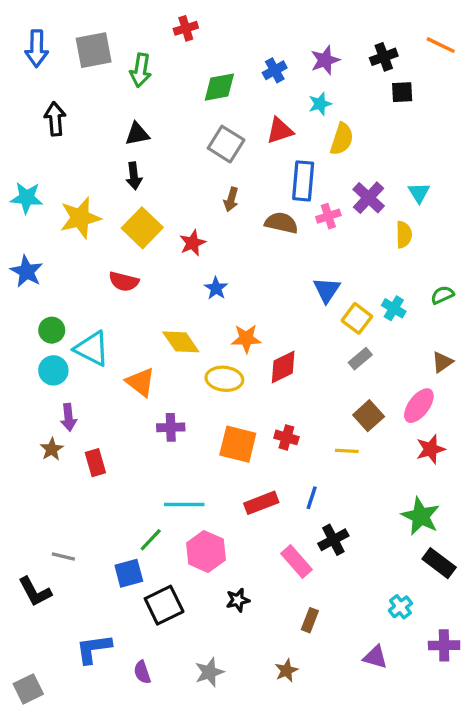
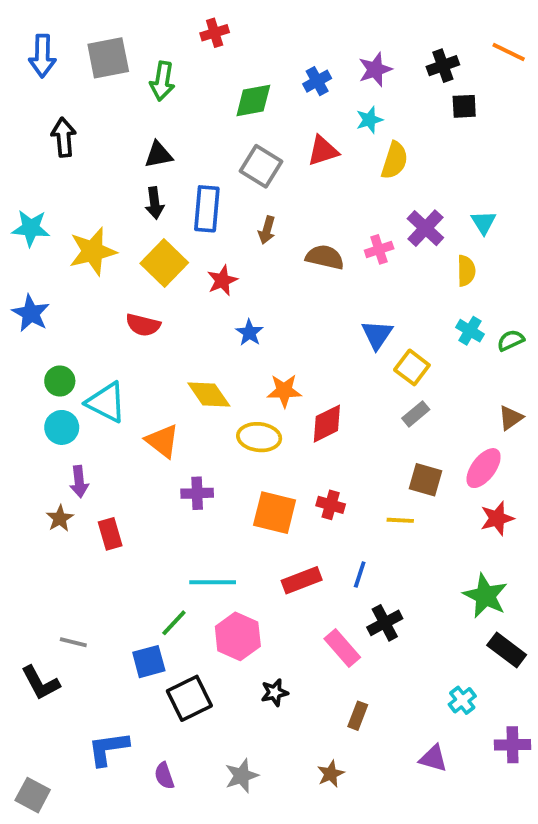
blue rectangle: (303, 181) -> (207, 209), moved
cyan cross: (394, 308) -> (470, 331), moved
brown square: (369, 416) -> (425, 480), turned -32
gray square: (28, 689) -> (33, 795), turned -36

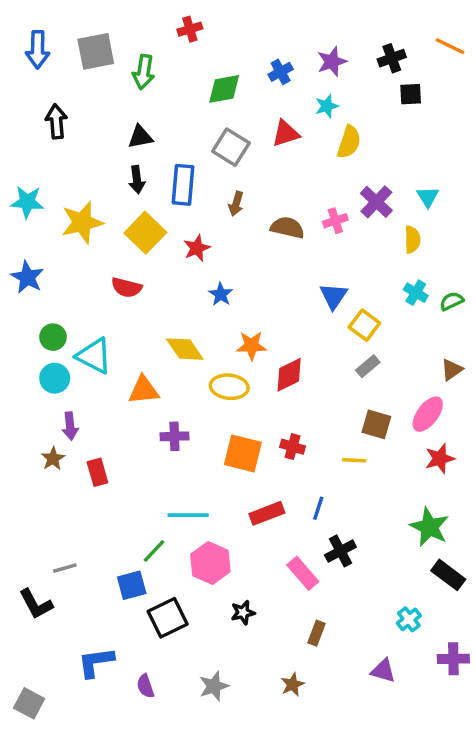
orange triangle: (162, 441) -> (144, 390), turned -44
gray line: (73, 642) -> (65, 568), turned -30

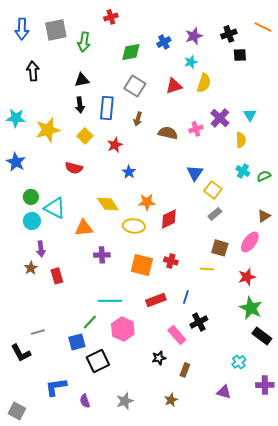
red triangle: (286, 133) -> (174, 86), moved
yellow square: (145, 233) -> (85, 136), size x0.7
red star: (440, 459) -> (247, 277), moved
black star: (243, 613) -> (159, 358), moved

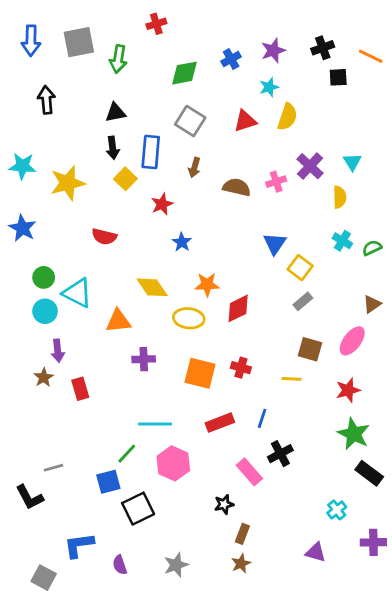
orange line: (263, 27) -> (371, 56), moved
yellow square: (85, 136) -> (125, 179), moved
brown rectangle: (185, 370) -> (242, 534), moved
gray square: (17, 411) -> (44, 578), moved

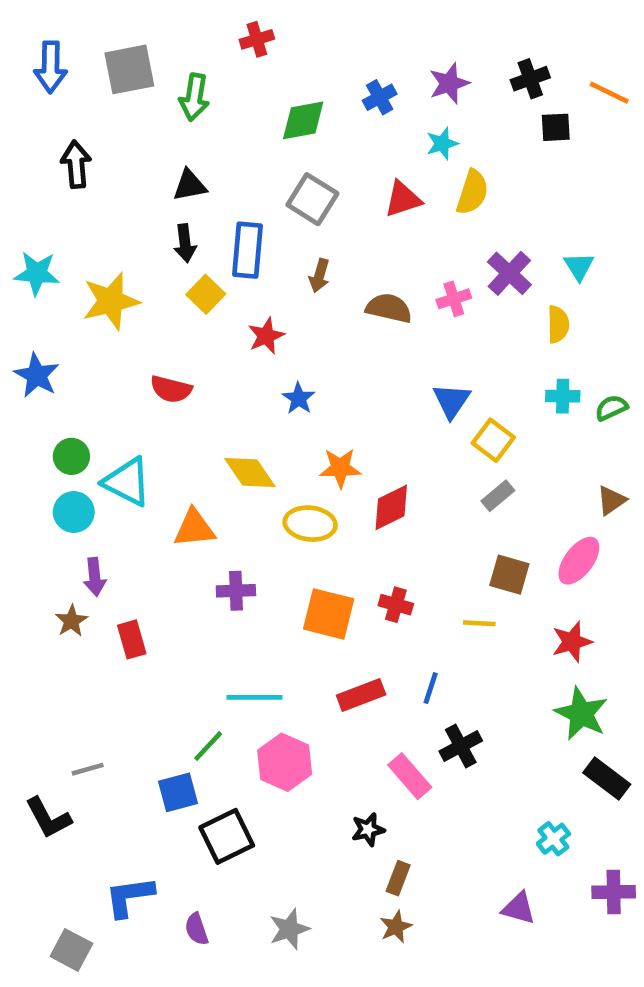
cyan cross: (342, 241) -> (563, 396), turned -30

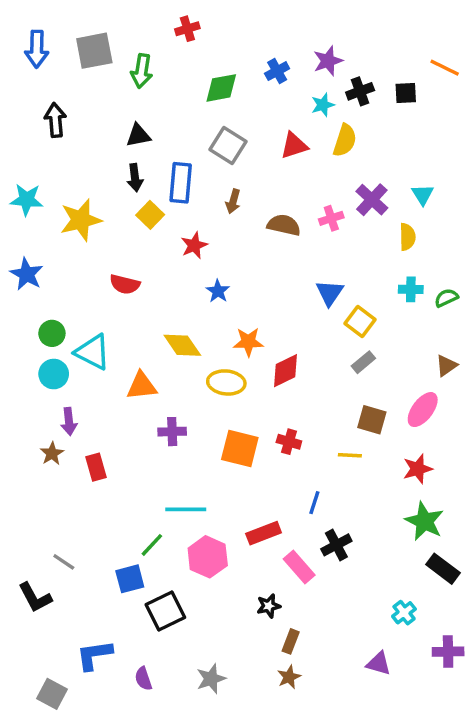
black cross: (530, 79) -> (360, 91), moved
red rectangle: (361, 695) -> (264, 533), moved
gray line: (88, 769) -> (64, 562), turned 50

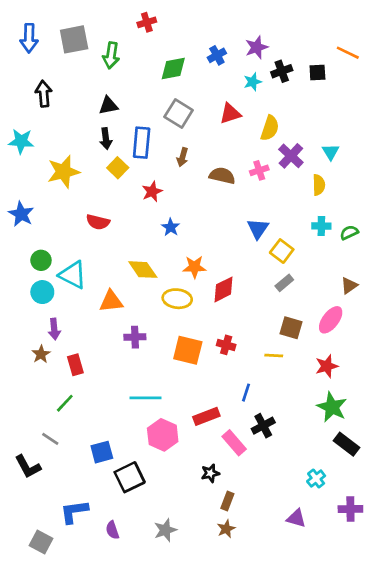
yellow semicircle: (345, 140) -> (270, 128), moved
cyan star: (27, 200) -> (21, 141), moved
green line: (152, 545) -> (65, 403), moved

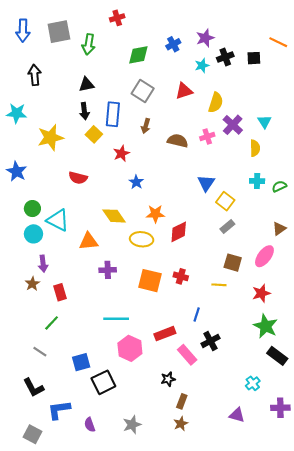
black L-shape: (28, 467) -> (33, 388), moved

